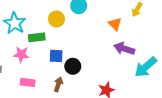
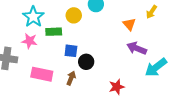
pink star: (21, 54) -> (29, 41), moved
pink rectangle: (28, 82) -> (42, 74), size x1.5

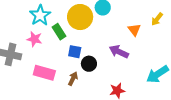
yellow circle: (74, 15) -> (80, 17), size x1.6
green rectangle: (54, 32) -> (59, 32), turned 56
purple arrow: (137, 48) -> (119, 52), moved

